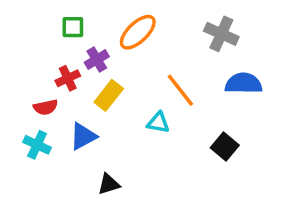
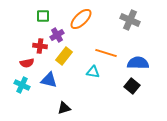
red cross: (68, 78) -> (40, 46), turned 32
blue semicircle: (244, 83) -> (138, 63), moved
orange line: (180, 90) -> (106, 53), turned -35
blue triangle: (83, 136) -> (49, 80), turned 42

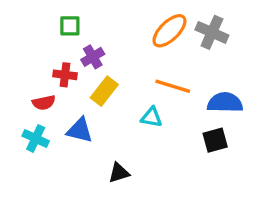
orange ellipse: (81, 19) -> (169, 31), moved
black square: (132, 86) -> (215, 140), turned 35
black triangle: (64, 108) -> (119, 173), moved

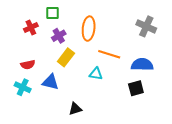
green square: (70, 26) -> (53, 13), moved
orange ellipse: (169, 31) -> (89, 29), moved, turned -40
gray cross: (212, 32) -> (146, 26), moved
red cross: (65, 75) -> (31, 27), moved, turned -32

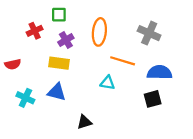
gray cross: (146, 26) -> (149, 33), moved
yellow rectangle: (66, 57) -> (59, 63), moved, turned 60
red semicircle: (28, 65) -> (13, 64), moved

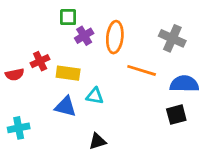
red cross: (35, 31) -> (40, 61), moved
purple cross: (66, 40) -> (84, 36), moved
cyan triangle: (107, 83) -> (95, 96), moved
cyan cross: (25, 98) -> (19, 128), moved, turned -36

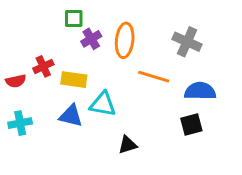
cyan triangle: (95, 96) -> (103, 104), size x1.4
cyan cross: (19, 128) -> (20, 123), moved
black triangle: (97, 141) -> (128, 145), moved

